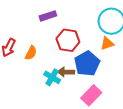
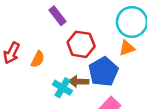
purple rectangle: (48, 16) -> (58, 16), turned 70

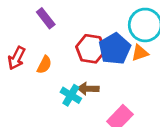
purple rectangle: (58, 16) -> (46, 18), moved
blue pentagon: (103, 72) -> (115, 49), moved

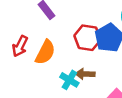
orange semicircle: (44, 65) -> (45, 52), size x1.5

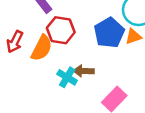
red hexagon: (87, 38) -> (61, 30), moved

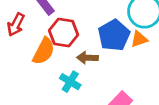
red arrow: (15, 42) -> (16, 25), moved
brown arrow: (84, 71) -> (87, 58), moved

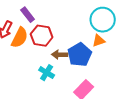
blue pentagon: (114, 35) -> (80, 55), moved
orange semicircle: (44, 51) -> (20, 38), moved

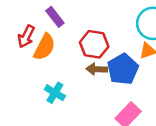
red hexagon: (42, 36) -> (94, 44), moved
cyan cross: (47, 73) -> (55, 93), moved

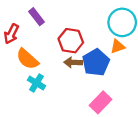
orange semicircle: (44, 47) -> (27, 59), moved, turned 105

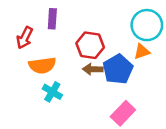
purple rectangle: (36, 17) -> (52, 19), turned 42
orange semicircle: (27, 59) -> (42, 65), turned -50

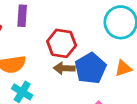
orange triangle: (142, 52) -> (123, 68), moved

